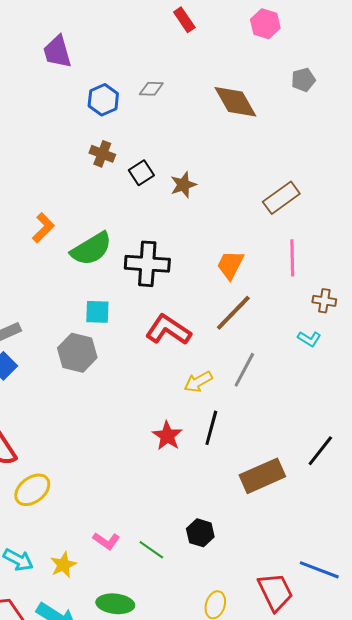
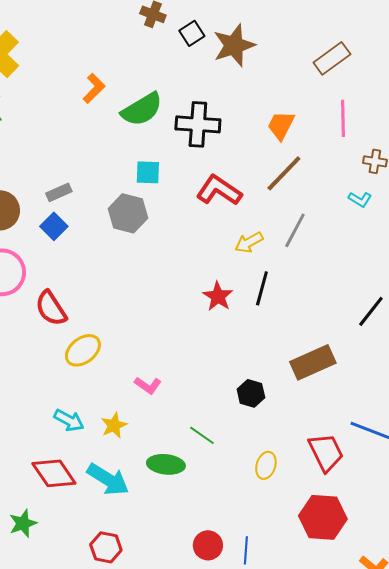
brown star: (183, 185) -> (234, 45), size x1.6
brown rectangle: (262, 476) -> (313, 362), moved
pink L-shape: (106, 541) -> (148, 385), moved
green line: (151, 550) -> (202, 435), moved

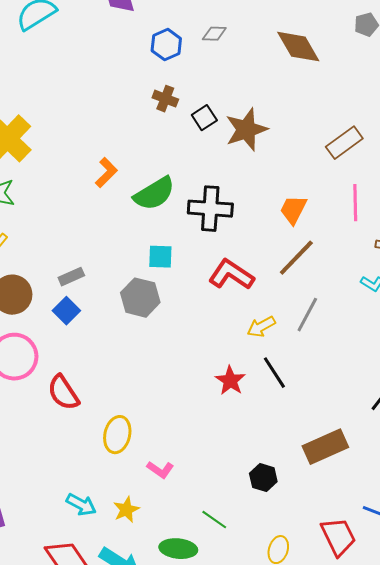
black line: (262, 288) -> (274, 373), turned -48
yellow ellipse: (83, 350) -> (117, 435), moved, turned -39

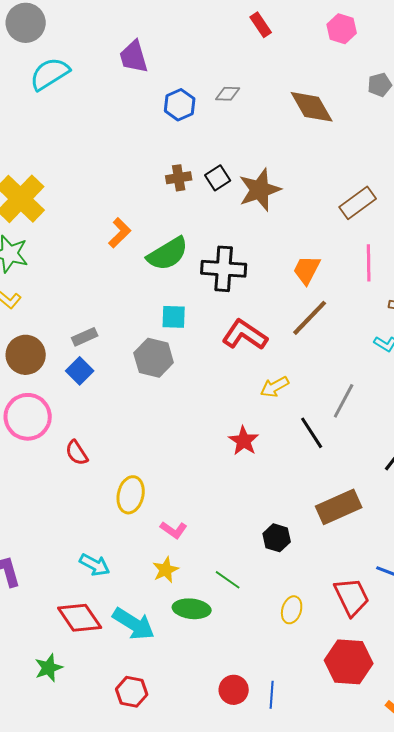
brown cross: (165, 99) -> (179, 178), moved, turned -30
gray line: (307, 315) -> (344, 401), moved
black line: (274, 373) -> (312, 433), moved
red semicircle: (63, 393) -> (77, 453), size x0.7
yellow star: (126, 510) -> (166, 570), moved

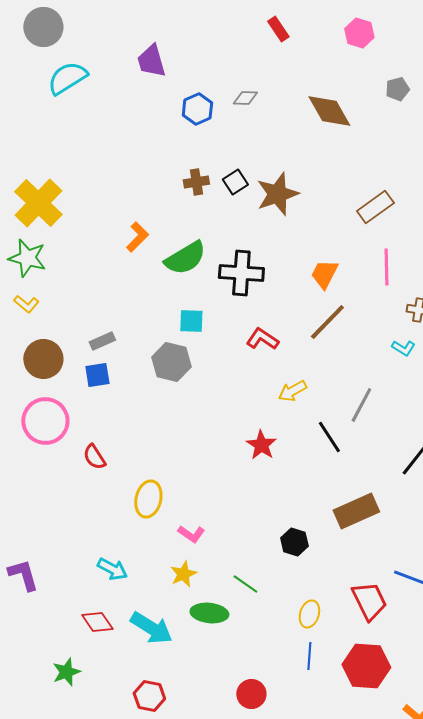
red L-shape: (245, 335) -> (262, 339), size x0.7
blue square: (80, 371) -> (97, 375), turned 36
red diamond: (80, 618) -> (97, 622), size x0.7
blue line: (272, 695) -> (309, 656), moved

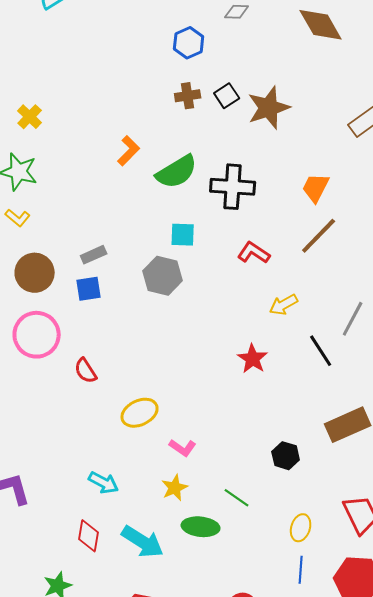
blue hexagon: (197, 109) -> (189, 43), moved
yellow cross: (38, 203) -> (30, 117), size x0.5
yellow ellipse: (148, 499) -> (140, 413), turned 51
red diamond: (97, 622) -> (89, 536), turned 44

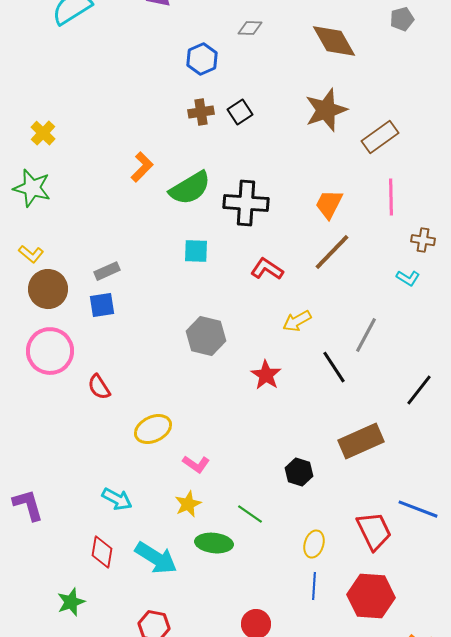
brown star: (269, 108) -> (326, 110), moved
yellow L-shape: (18, 218) -> (31, 254), moved
gray hexagon: (163, 276) -> (206, 336), moved

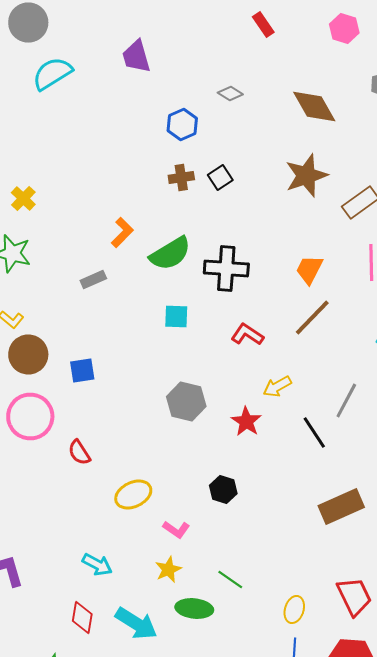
gray diamond: (250, 28) -> (230, 94), turned 30
gray rectangle: (107, 271) -> (93, 280), moved
red star: (266, 375) -> (246, 422), moved
black hexagon: (299, 472) -> (223, 490), moved

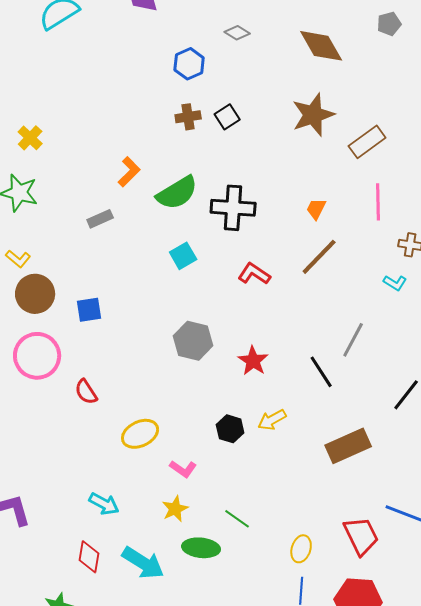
orange trapezoid: (309, 270) -> (316, 209), size x0.7
cyan square: (176, 316) -> (183, 256), turned -32
yellow arrow: (277, 386) -> (272, 420), moved

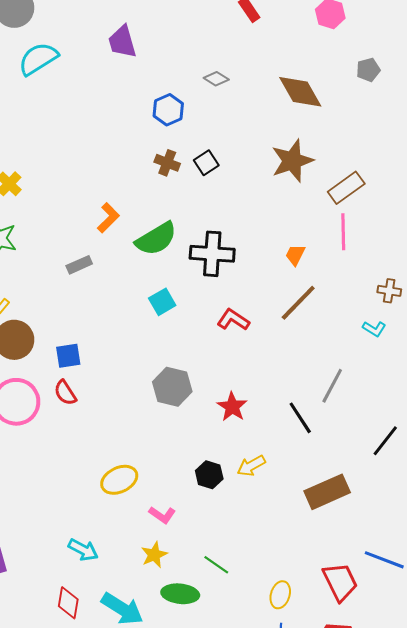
brown cross: (188, 117) -> (167, 163), turned 30
pink line: (378, 202) -> (343, 232), moved
red semicircle: (86, 392) -> (65, 393), moved

